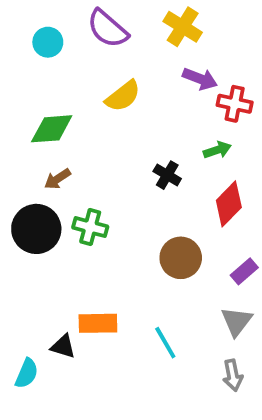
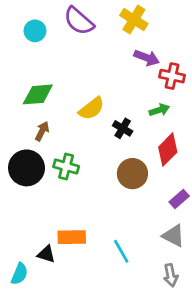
yellow semicircle: (123, 96) -> (91, 109), moved
brown arrow: (57, 179) -> (42, 131), turned 150
brown circle: (181, 258) -> (132, 174), moved
gray triangle: (237, 321) -> (173, 236), turned -40

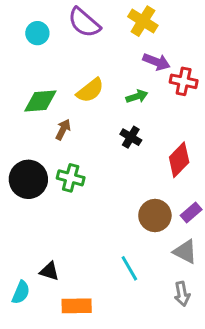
yellow semicircle: (91, 109) -> (90, 90), moved
green arrow: (159, 110) -> (137, 96), moved
brown arrow: (42, 131) -> (63, 130), moved
brown circle: (132, 174) -> (155, 216), moved
orange rectangle: (72, 237) -> (77, 306), moved

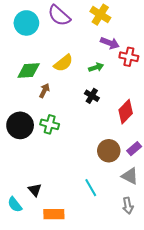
cyan circle: (37, 33) -> (26, 23), size x1.5
black triangle: (49, 271) -> (35, 190), turned 32
cyan semicircle: (21, 292) -> (15, 205), turned 119

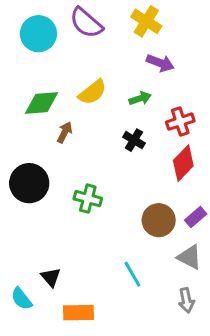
red cross: (129, 57) -> (180, 122), moved, turned -30
green cross: (50, 124) -> (88, 199), moved

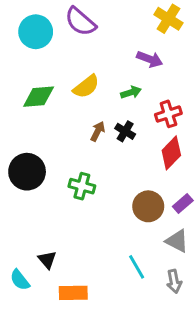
yellow cross: (146, 21) -> (168, 19), moved
brown arrow: (65, 132) -> (98, 131), moved
cyan line: (132, 274) -> (137, 267), moved

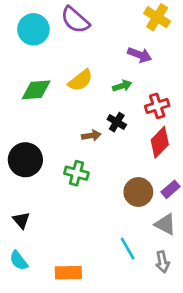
brown arrow: (98, 131) -> (91, 136), moved, turned 54
black triangle: (47, 260) -> (21, 220), moved

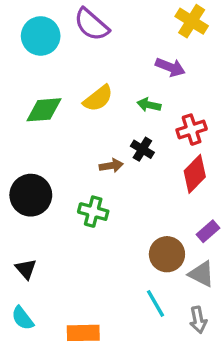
green arrow: (122, 86) -> (149, 105), turned -150
brown circle: (138, 192) -> (167, 254), moved

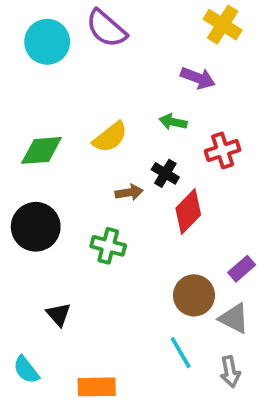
yellow semicircle: (98, 98) -> (110, 137), moved
green diamond: (44, 110) -> (41, 150), moved
red diamond: (195, 174) -> (188, 212), moved
black triangle: (26, 269) -> (59, 314), moved

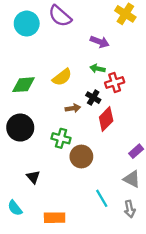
purple arrow: (198, 78) -> (100, 42), moved
red cross: (223, 150) -> (115, 83), moved
brown circle: (194, 295) -> (81, 157), moved

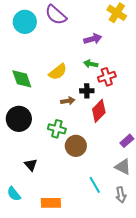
purple arrow: (100, 42) -> (93, 39), turned -36
green diamond: (23, 85) -> (22, 79), turned 75
black cross: (93, 98) -> (87, 91), turned -32

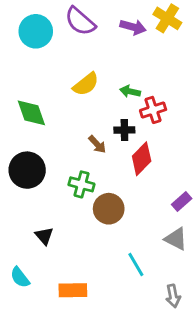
purple arrow: (93, 39) -> (133, 27), moved, turned 30
yellow semicircle: (58, 72) -> (86, 84), moved
brown arrow: (68, 101) -> (97, 144), turned 56
gray arrow: (121, 195) -> (173, 296), moved

